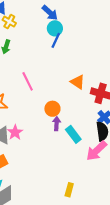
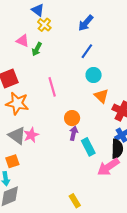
blue arrow: (50, 13) -> (86, 23), turned 78
cyan circle: (55, 28) -> (94, 75), moved
yellow rectangle: (69, 190) -> (75, 201), turned -56

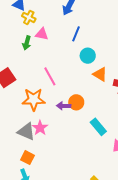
pink triangle: (23, 41) -> (42, 34), moved
orange star: (17, 103) -> (34, 99), moved
purple arrow: (74, 133) -> (64, 106), moved, turned -88
orange square: (12, 161) -> (28, 158), turned -32

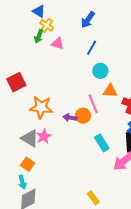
green arrow: (27, 43) -> (39, 36), moved
orange triangle: (100, 74) -> (110, 91), turned -35
pink line: (50, 76) -> (93, 104), moved

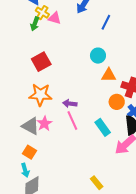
pink triangle: (58, 43) -> (55, 18), moved
blue line: (92, 48) -> (106, 22), moved
red square: (16, 82) -> (41, 62), moved
pink line: (93, 104) -> (72, 121), moved
orange circle: (83, 116) -> (117, 102), moved

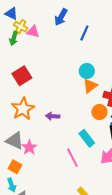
cyan circle: (98, 56) -> (87, 71), moved
orange triangle: (109, 75) -> (90, 86), turned -35
orange star: (40, 95) -> (23, 109), turned -30
pink line: (72, 121) -> (72, 158), moved
pink star: (44, 124) -> (29, 147), moved

